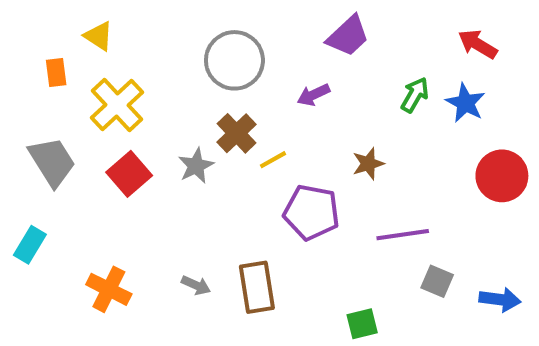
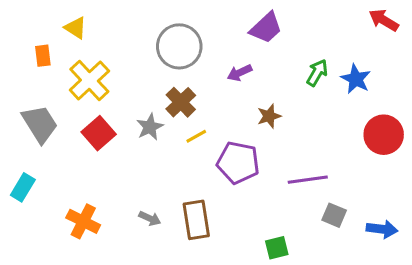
red arrow: (478, 44) -> (384, 20), moved
yellow line: (273, 160) -> (196, 136), moved
brown star: (368, 164) -> (269, 116), moved

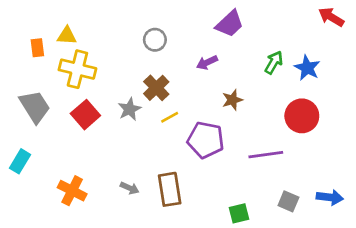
yellow triangle: (75, 28) -> (67, 36), moved, turned -30
gray circle: (179, 46) -> (155, 40), size x0.6
yellow cross: (89, 80) -> (77, 69), turned -33
red circle: (384, 135) -> (302, 116), moved
gray square: (334, 215) -> (288, 201), moved

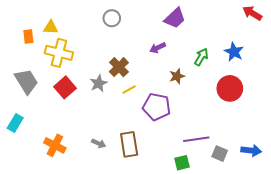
gray circle: (155, 40) -> (112, 18), moved
green arrow: (274, 62) -> (201, 57), moved
purple line: (266, 155) -> (196, 139), moved

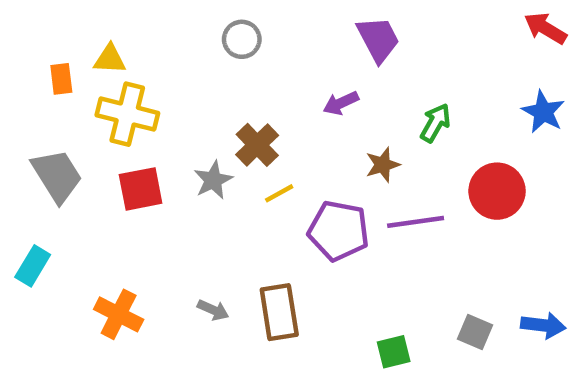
purple trapezoid: (175, 18) -> (378, 39), turned -75
blue star: (234, 52) -> (543, 112), moved
red square: (65, 87) -> (141, 189), turned 30
purple line: (196, 139) -> (416, 222), moved

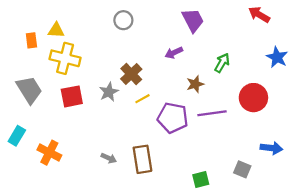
red arrow: (545, 28) -> (259, 15), moved
orange cross: (119, 314) -> (49, 153), moved
blue arrow: (543, 325) -> (271, 148), moved

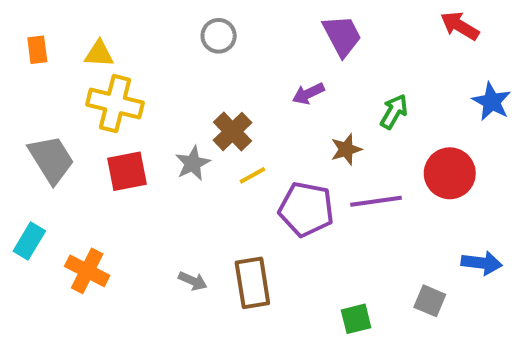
orange rectangle: (31, 40) -> (37, 50), moved

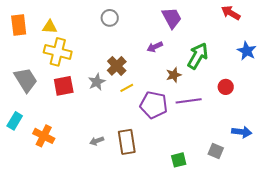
orange rectangle: (37, 50) -> (19, 25), size x1.5
green arrow: (394, 112) -> (198, 56), size x1.5
red circle: (450, 173) -> (226, 87), size x0.6
gray arrow: (193, 281) -> (97, 141), turned 136

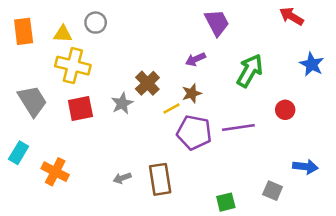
gray circle: (110, 18) -> (96, 23), moved
brown star: (174, 75) -> (192, 93), moved
yellow line: (127, 88) -> (171, 109), moved

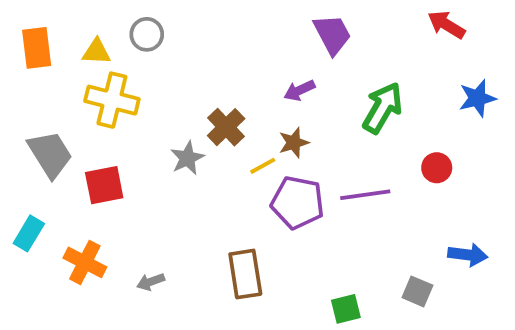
blue star: (312, 64) -> (477, 98), turned 30
red square: (80, 109) -> (104, 185), moved
gray arrow: (122, 178) -> (151, 282), moved

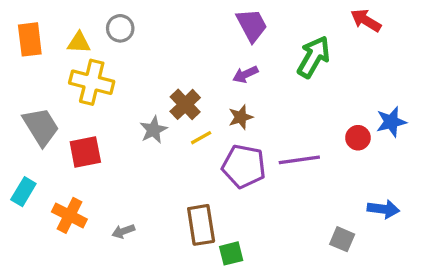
purple trapezoid: (332, 34) -> (252, 25), moved
blue star: (477, 98) -> (391, 122), moved
green arrow: (383, 108) -> (314, 57), moved
yellow line: (263, 166) -> (201, 138), moved
green square: (346, 309) -> (231, 253), moved

